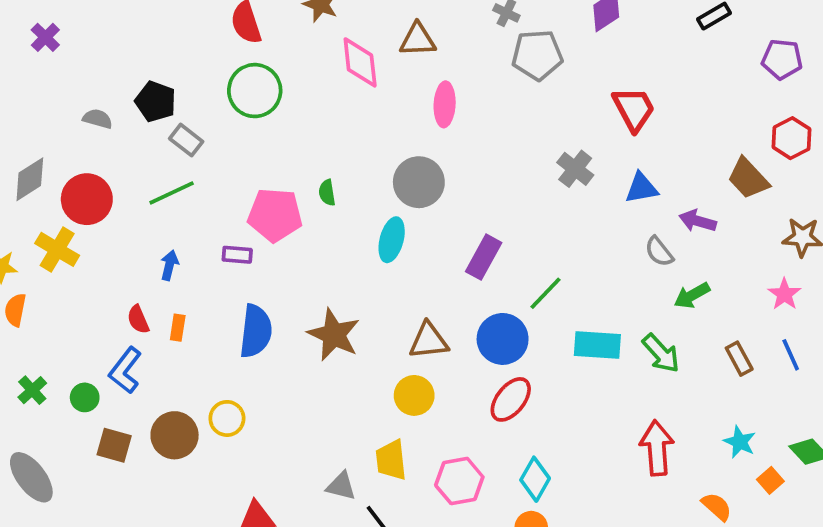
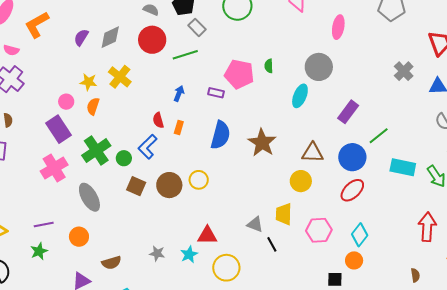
red circle: (87, 199) -> (152, 40), moved
green cross: (32, 390) -> (96, 151), size x1.8

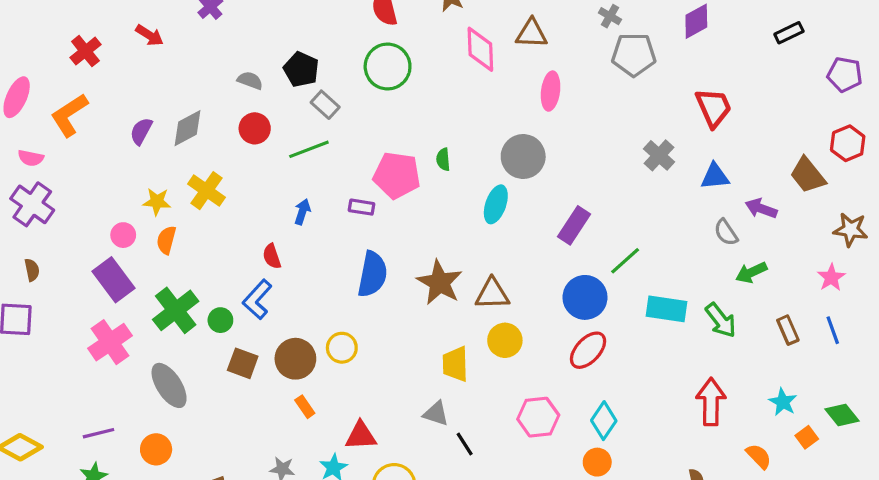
red circle: (152, 40) -> (255, 128), size x0.7
orange rectangle: (179, 128) -> (305, 407), moved, turned -48
brown triangle: (313, 153) -> (492, 294), moved
yellow trapezoid: (284, 214) -> (455, 364), moved

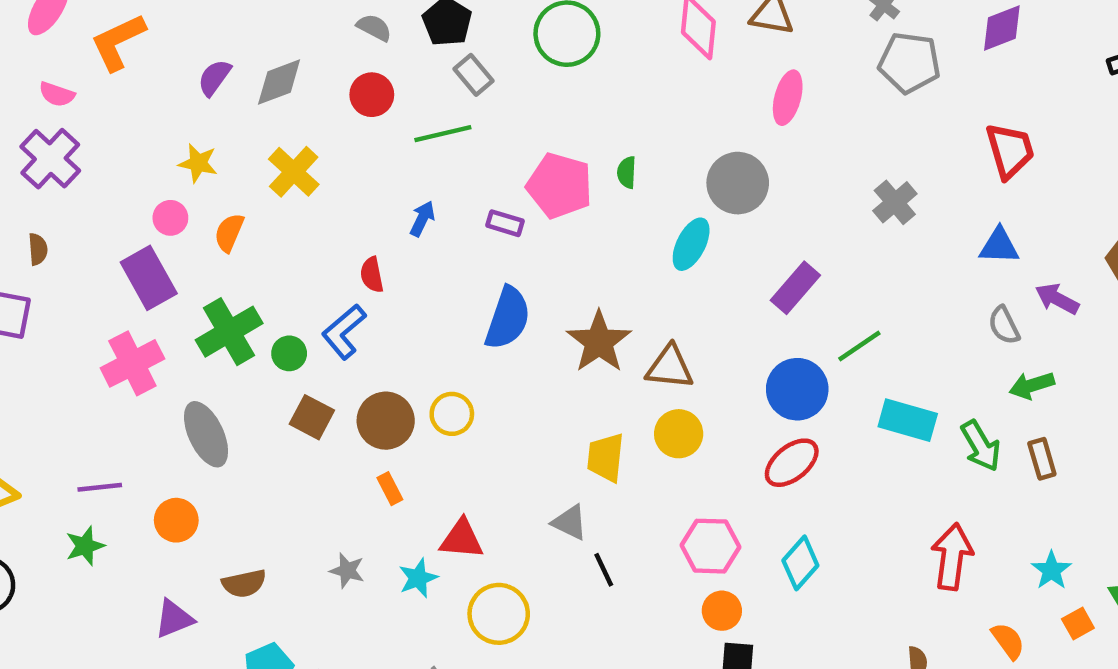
gray cross: (659, 155) -> (895, 202), moved
yellow star: (157, 202) -> (198, 163), moved
brown rectangle: (788, 330) -> (1042, 459), moved
orange circle: (597, 462) -> (722, 611), moved

